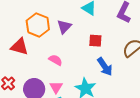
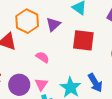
red square: (95, 41) -> (83, 40), size x1.6
blue arrow: (105, 67) -> (95, 83), moved

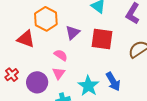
purple triangle: (53, 24) -> (73, 33), moved
pink triangle: (41, 84) -> (59, 73), moved

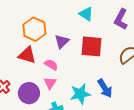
red triangle: (26, 39) -> (27, 55), moved
cyan star: (88, 86) -> (80, 94), turned 30

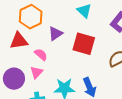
red triangle: (27, 55) -> (19, 41), turned -36

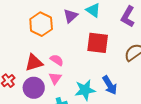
purple triangle: (55, 34) -> (71, 16), moved
red triangle: (19, 41) -> (34, 63), moved

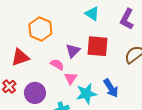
purple triangle: (71, 16) -> (73, 51), moved
red triangle: (34, 63) -> (20, 57), moved
pink triangle: (55, 78) -> (71, 78), moved

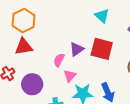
orange hexagon: (40, 29) -> (23, 21), moved
pink semicircle: (57, 64) -> (59, 60), turned -104

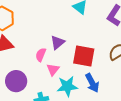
red square: (102, 49) -> (84, 56), moved

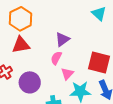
purple triangle: (58, 42) -> (62, 39), moved

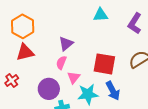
cyan triangle: (99, 13) -> (101, 15), turned -42
purple circle: (30, 82) -> (49, 89), moved

